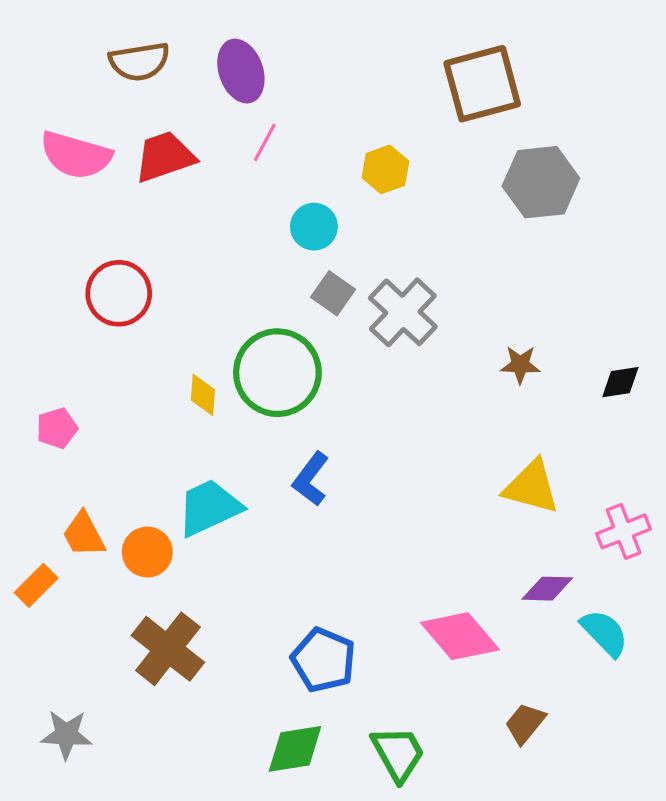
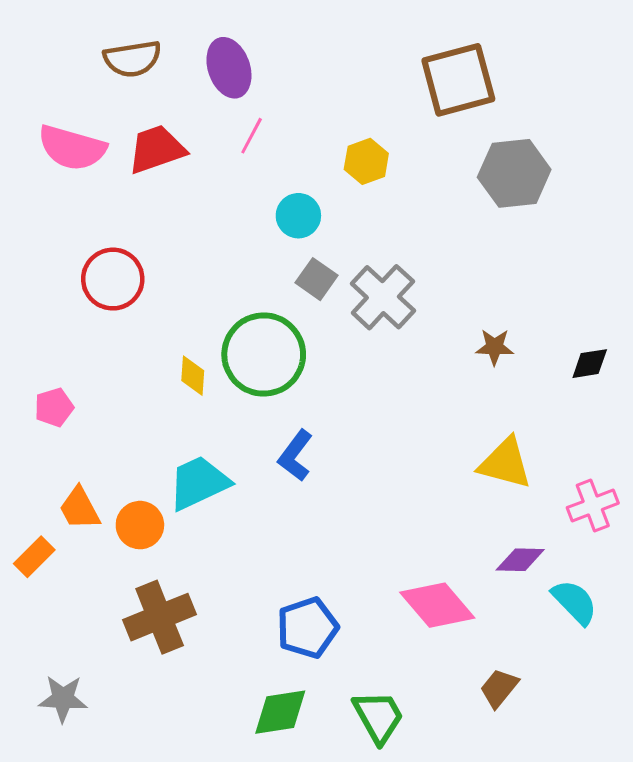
brown cross: (168, 649) -> (160, 617), turned 30
blue pentagon: (323, 660) -> (307, 628), turned 30

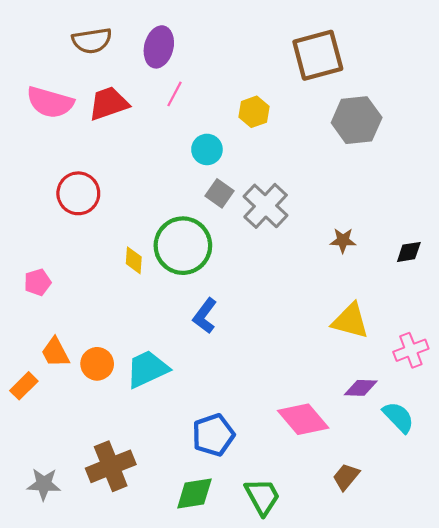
purple ellipse: (229, 68) -> (159, 47), turned 33
cyan trapezoid: (199, 483) -> (147, 369), moved
brown cross: (160, 617) -> (111, 466), moved

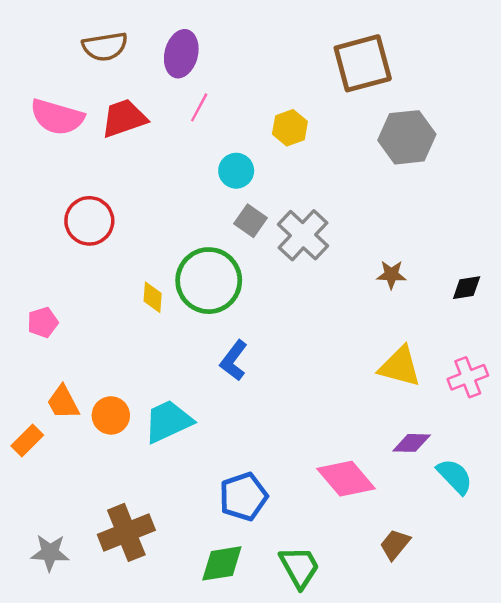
pink cross: (411, 350) -> (468, 377), moved

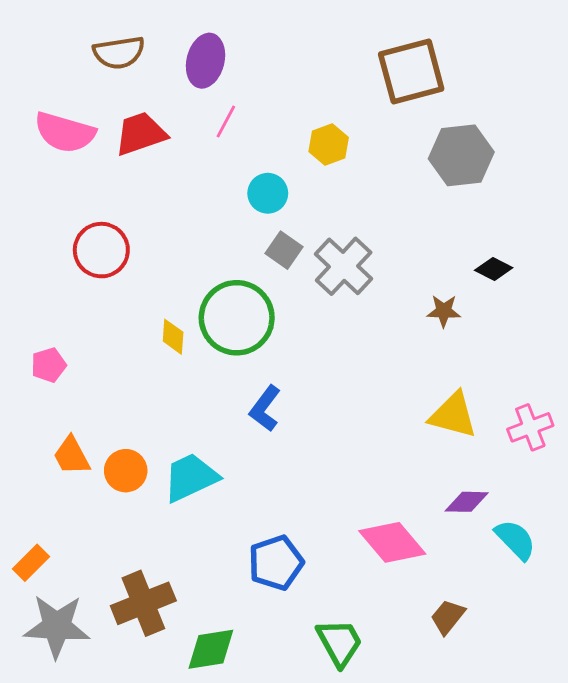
black diamond: (467, 288) -> (494, 269), moved, turned 36
orange rectangle: (27, 441) -> (31, 563), moved
gray star: (50, 553) -> (57, 626), size x1.5
green diamond: (222, 563) -> (211, 649), moved

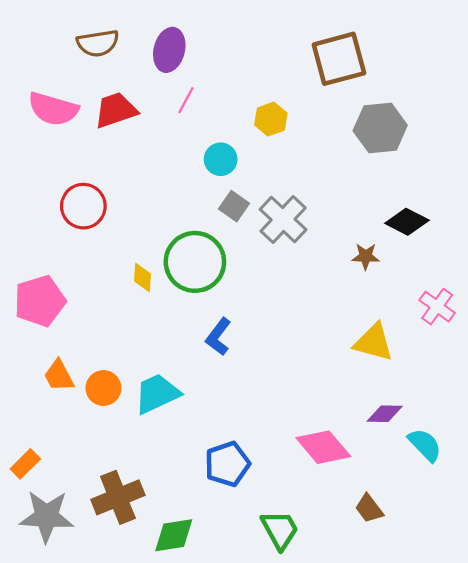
black diamond: (494, 269) -> (407, 222), size x1.4
pink pentagon: (49, 365) -> (40, 301), size x1.8
pink cross: (530, 427) -> (437, 307), moved, turned -33
brown trapezoid: (448, 617) -> (369, 509), turned -76

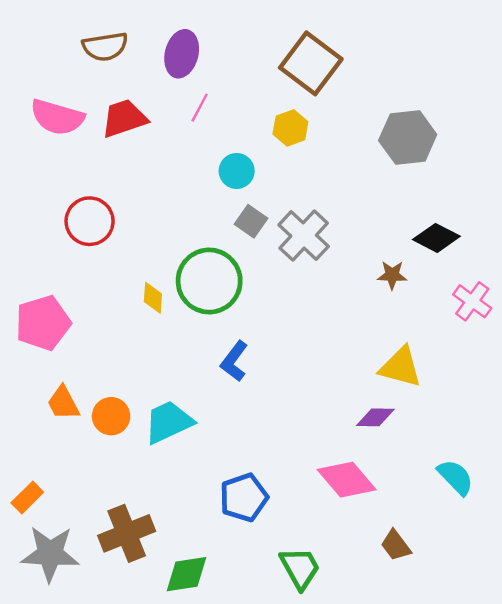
brown square: (339, 59) -> (311, 63), moved, turned -38
pink cross: (437, 307) -> (472, 301), moved
purple diamond: (385, 414) -> (375, 417), moved

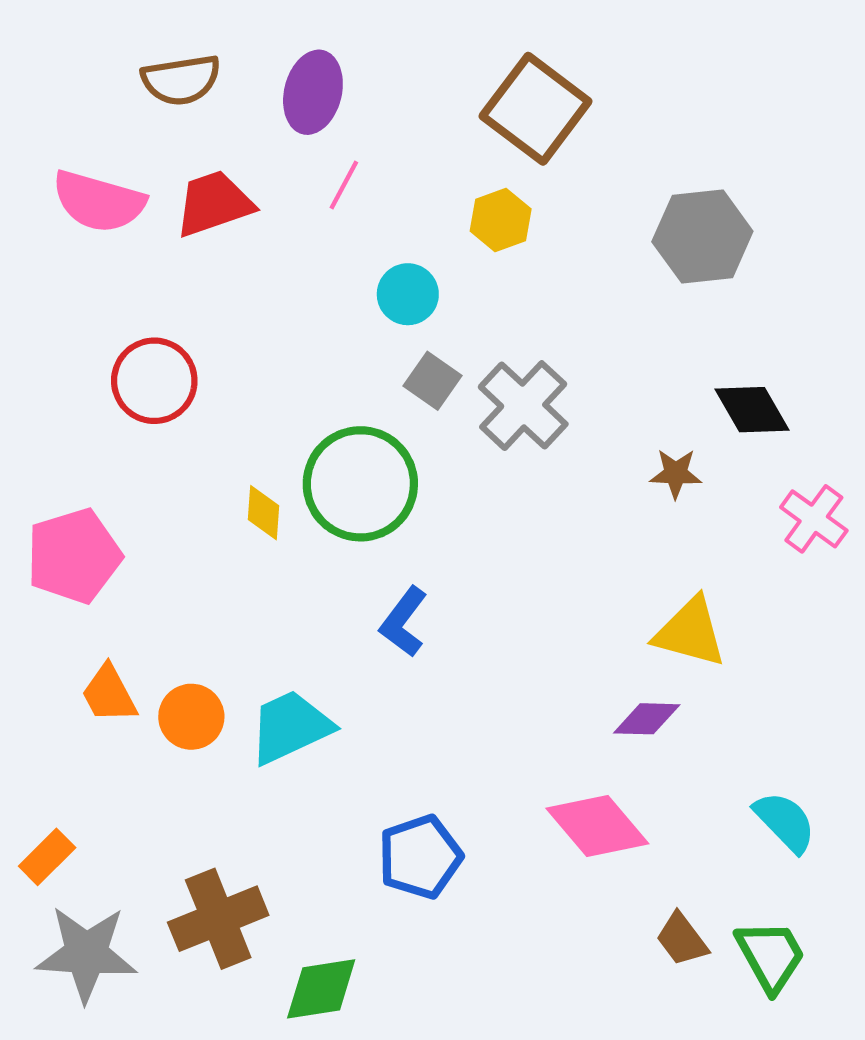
black diamond: (436, 238) -> (752, 410), turned 33
green trapezoid: (300, 568) -> (771, 956), moved

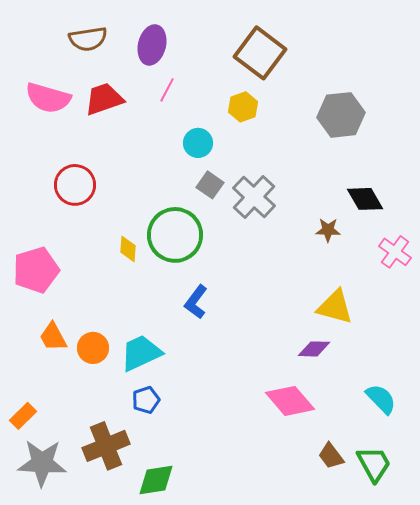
blue pentagon: (420, 857) -> (146, 400), moved, size x0.7

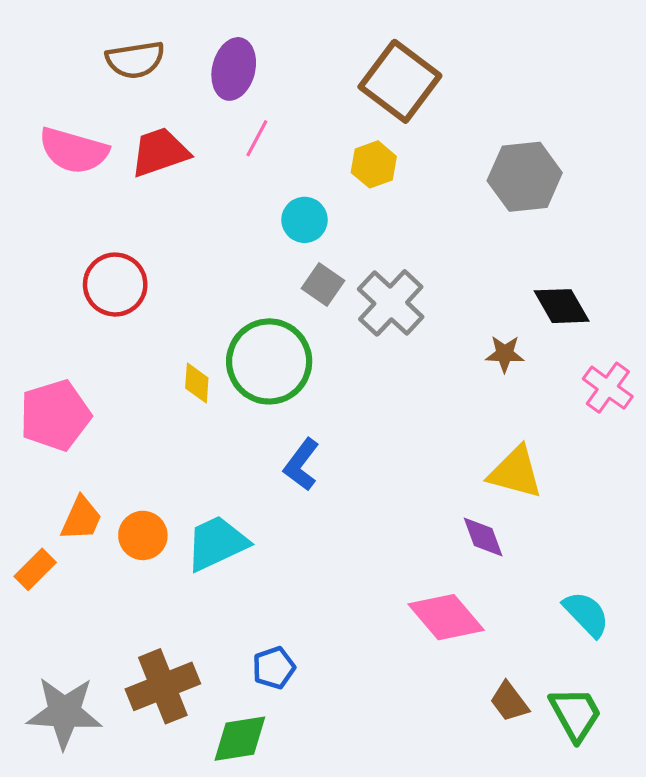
orange trapezoid: (53, 337) -> (81, 519), turned -128
purple diamond: (314, 349) -> (483, 537), turned 68
blue pentagon: (146, 400) -> (274, 668), moved
orange rectangle: (23, 416) -> (35, 569), moved

